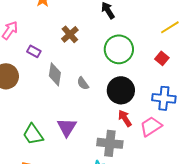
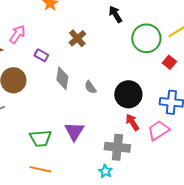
green circle: (119, 49) -> (146, 38), moved
green trapezoid: (33, 134) -> (40, 138), turned -60

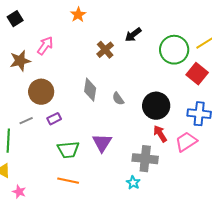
black arrow: (115, 14) -> (133, 35), moved, turned -96
purple rectangle: (41, 55) -> (54, 119), moved, turned -56
red square: (169, 62) -> (197, 74), size x1.5

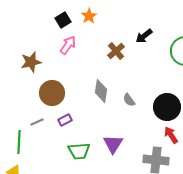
black square: (15, 19) -> (63, 20), moved
pink arrow: (45, 46) -> (68, 45), moved

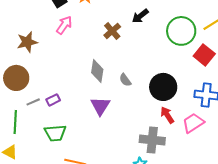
brown circle: (52, 93) -> (16, 78), moved
purple rectangle: (65, 120) -> (53, 100), moved
purple triangle: (113, 144) -> (100, 106), moved
green trapezoid: (79, 151) -> (55, 133), moved

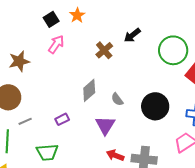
gray diamond: (97, 71) -> (89, 90), turned 40
purple rectangle: (53, 100) -> (62, 119), moved
purple triangle: (100, 106) -> (105, 125), moved
red arrow: (167, 115) -> (115, 155), moved, turned -36

